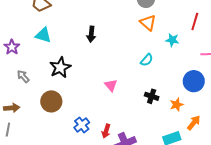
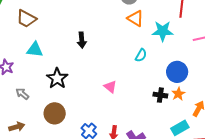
cyan star: (172, 40) -> (163, 31), size x1.5
blue circle: (194, 81) -> (177, 72), moved
black cross: (152, 96) -> (160, 95), moved

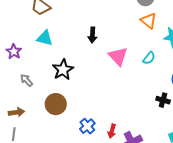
pink triangle: (110, 87) -> (118, 56), moved, size x1.5

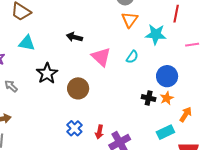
orange triangle: (149, 21) -> (130, 20), turned 30
black arrow: (92, 35) -> (74, 37), turned 105
brown circle: (56, 104) -> (78, 88), moved

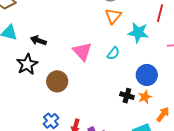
black arrow: (74, 37) -> (38, 41), moved

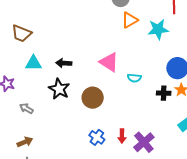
orange triangle: (113, 16) -> (130, 20), turned 36
cyan semicircle: (113, 53) -> (134, 78), moved, turned 72

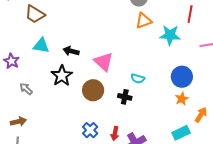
pink triangle: (109, 62) -> (104, 62), moved
black cross: (164, 93) -> (125, 97), moved

